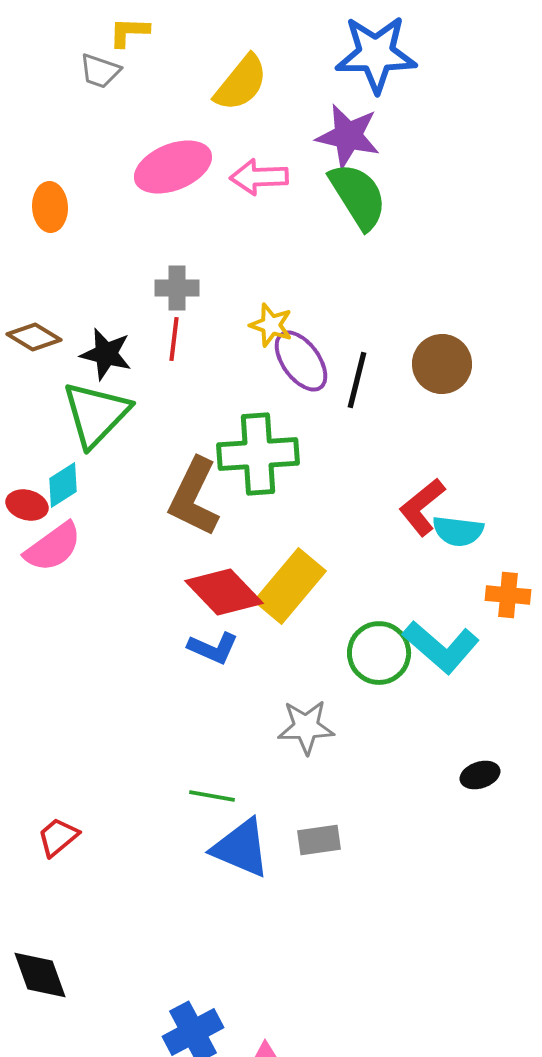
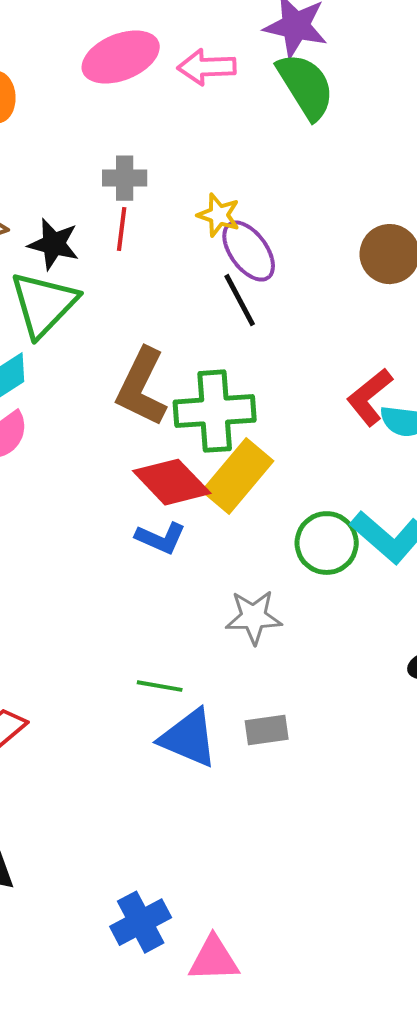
black line: (357, 380) -> (240, 300), moved, turned -42
green cross: (258, 454) -> (215, 411), moved

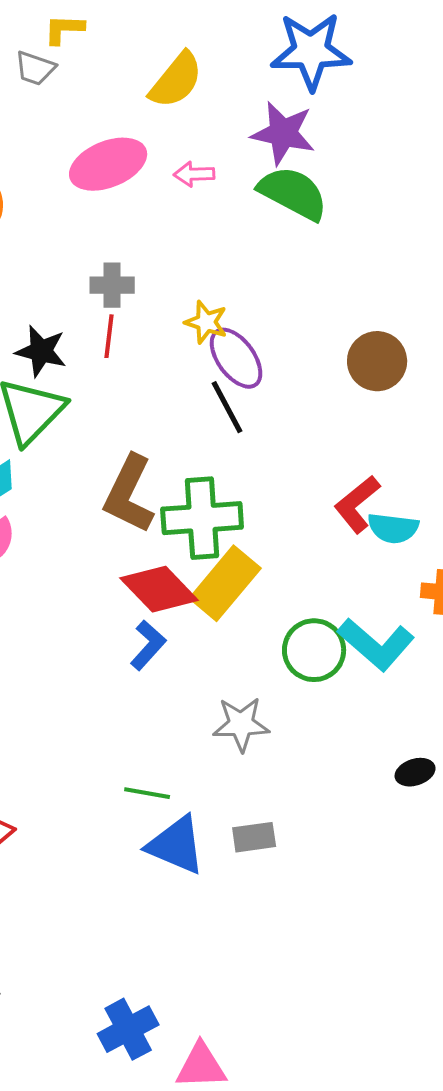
pink arrow: (207, 67) -> (194, 174), size x0.7
green semicircle: (306, 86) -> (293, 193), turned -30
blue L-shape: (161, 538) -> (148, 645), turned -72

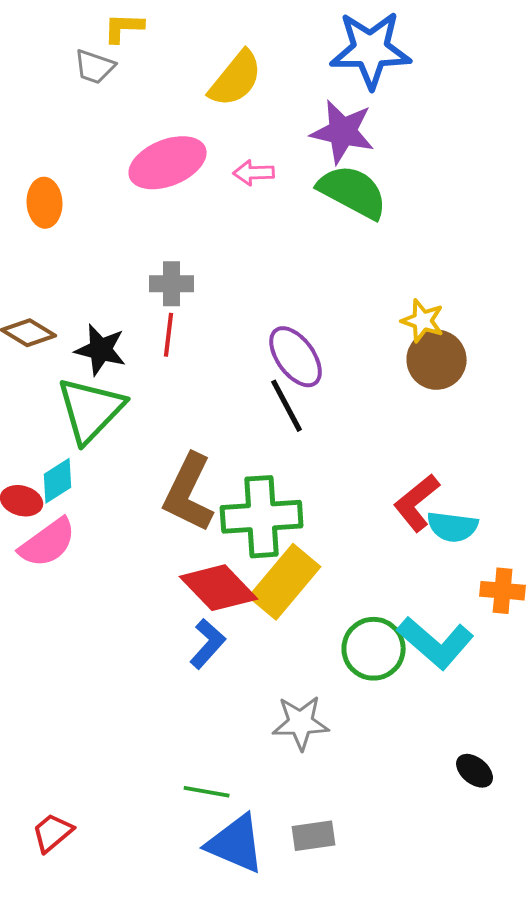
yellow star: (206, 322) -> (423, 321), moved
black ellipse: (415, 772) -> (475, 771), turned 57

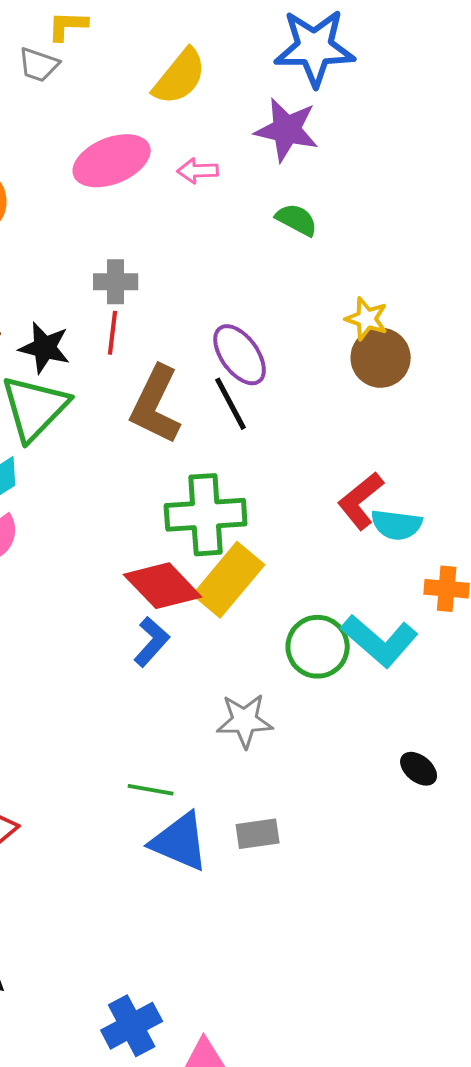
green semicircle: (353, 192) -> (297, 220), moved, size x0.6
brown L-shape: (189, 493) -> (156, 405), moved

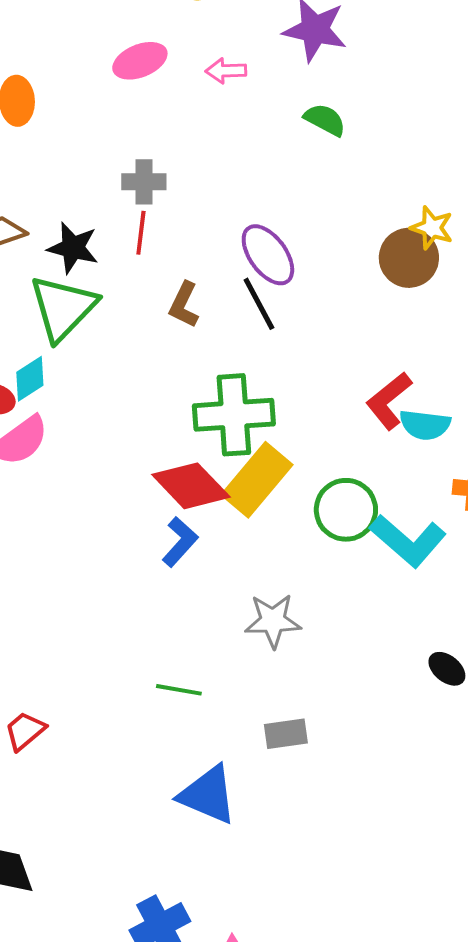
pink ellipse: (112, 161) -> (140, 61), size x0.7
yellow star: (367, 319) -> (432, 228), moved
brown L-shape: (156, 405) -> (184, 305), size x0.6
green circle: (318, 647) -> (346, 510), moved
blue triangle: (180, 842) -> (208, 795), moved

